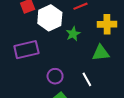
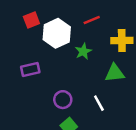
purple rectangle: (26, 50) -> (30, 69), size x0.7

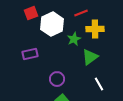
yellow cross: (122, 41) -> (95, 29), moved
green triangle: (115, 73) -> (90, 57), moved, turned -30
white line: (99, 103) -> (99, 84), moved

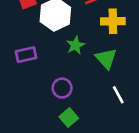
green star: (74, 39) -> (75, 45), moved
green triangle: (90, 57) -> (106, 59), turned -36

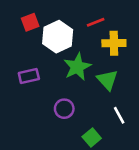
green star: (75, 45) -> (77, 67), size x1.5
green square: (69, 117) -> (92, 137), moved

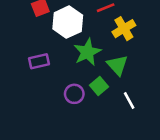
yellow cross: (114, 43) -> (124, 29), turned -30
green square: (92, 137) -> (99, 86), moved

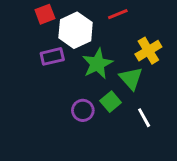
yellow cross: (124, 29) -> (148, 51), moved
purple rectangle: (39, 61) -> (52, 56), moved

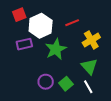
red line: (118, 14) -> (72, 23), moved
green triangle: (131, 78) -> (89, 66), moved
green square: (111, 102) -> (66, 84), moved

